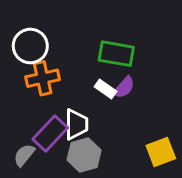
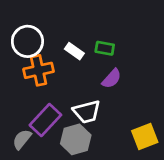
green rectangle: (116, 54) -> (105, 48), size x0.6
white rectangle: (106, 89) -> (74, 51), moved
white trapezoid: (76, 124) -> (87, 112), moved, turned 76

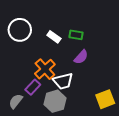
orange cross: (38, 70) -> (45, 69), moved, turned -30
purple rectangle: (45, 120) -> (33, 87), size x0.7

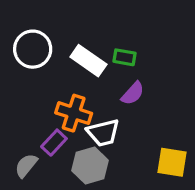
white rectangle: (54, 37) -> (88, 61), size x1.5
orange cross: (45, 69) -> (74, 113), turned -30
yellow square: (105, 99) -> (172, 162), turned 30

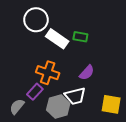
white circle: (33, 49) -> (36, 20), moved
purple semicircle: (133, 93) -> (87, 73), moved
white trapezoid: (103, 133) -> (75, 96), moved

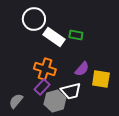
purple rectangle: (35, 92) -> (42, 87), moved
yellow square: (111, 104) -> (101, 79), moved

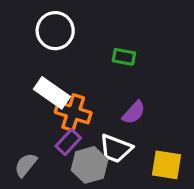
white rectangle: (54, 37) -> (52, 93), moved
yellow square: (101, 79) -> (167, 165), moved
white trapezoid: (71, 91) -> (116, 149), turned 35

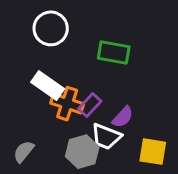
green rectangle: (124, 57) -> (114, 52), size x1.5
purple semicircle: (134, 113) -> (123, 117), moved
purple rectangle: (68, 142) -> (90, 105), moved

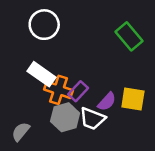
green rectangle: (114, 52) -> (129, 36), moved, turned 40
gray hexagon: (82, 152) -> (65, 117), moved
yellow square: (153, 152) -> (133, 99), moved

